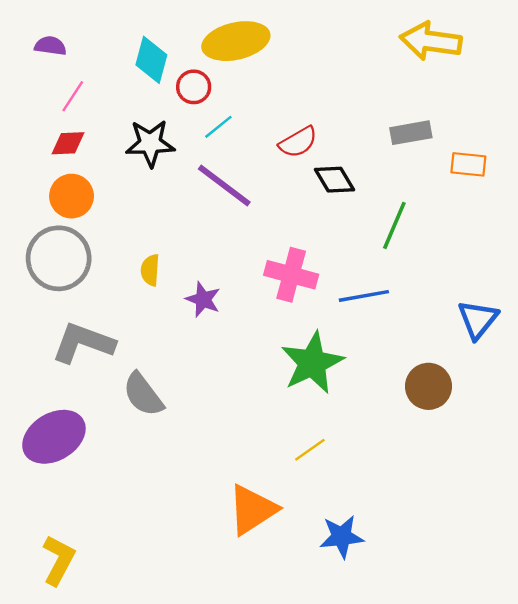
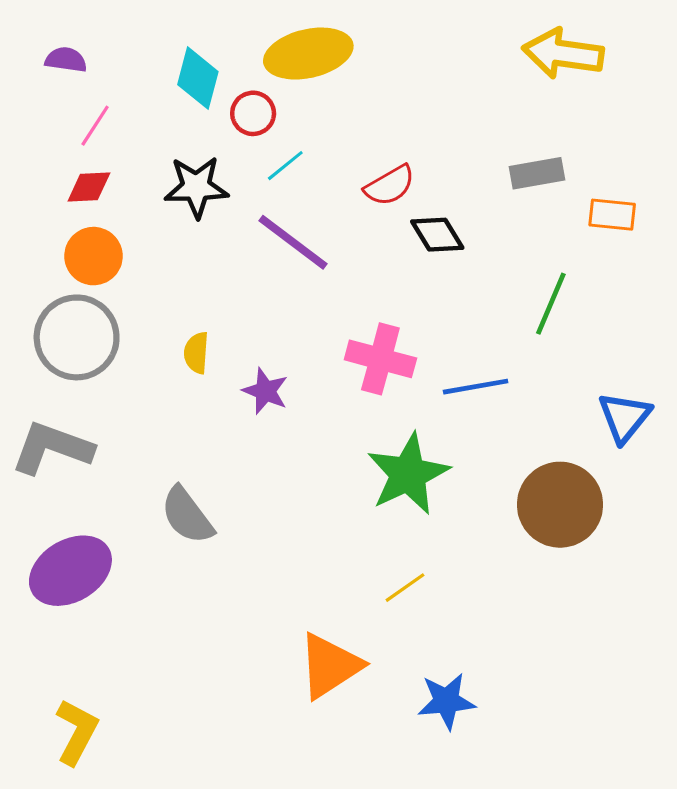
green line: (394, 225) -> (551, 304), moved
gray L-shape: (83, 343) -> (52, 448), moved
brown circle: (428, 386) -> (560, 505), size x1.4

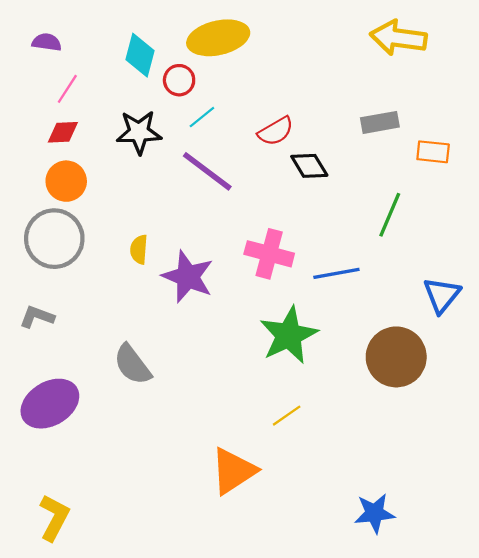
purple star: (265, 391) -> (188, 277), size x1.6
gray L-shape: (52, 448) -> (37, 317), size x0.6
blue star: (446, 701) -> (374, 513), moved

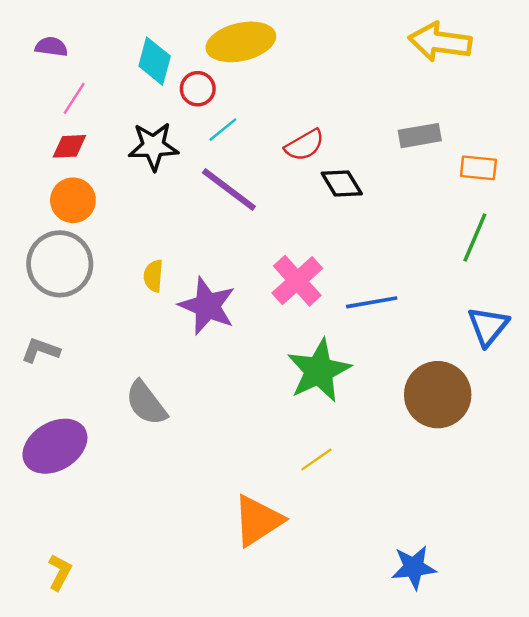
green line: (390, 215) -> (475, 237), moved
pink cross: (269, 254) -> (297, 281), turned 33
yellow L-shape: (54, 518) -> (60, 572), size x0.7

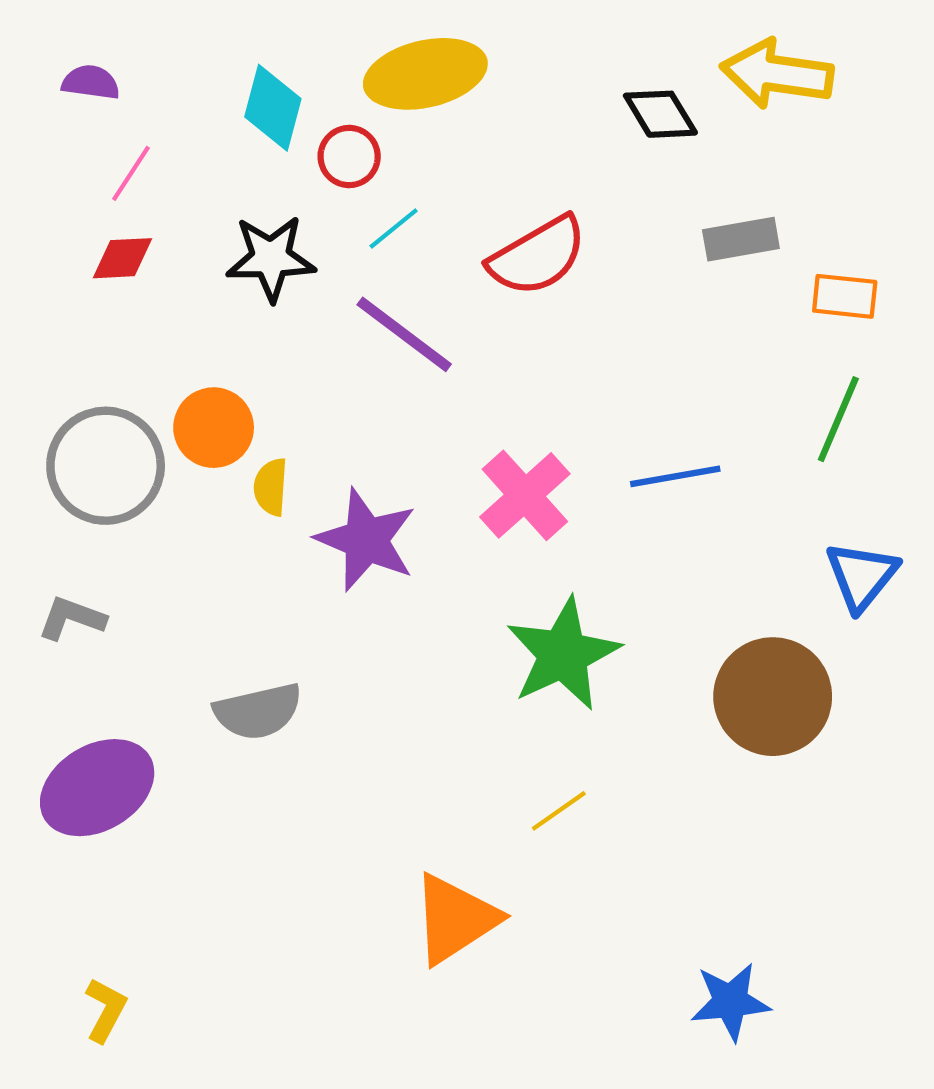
red semicircle: (304, 145) -> (538, 256), size x1.4
black diamond: (342, 183) -> (660, 114), moved
orange circle: (73, 200) -> (214, 428), moved
blue line: (372, 302) -> (675, 476), moved
gray semicircle: (146, 403) -> (258, 711), turned -66

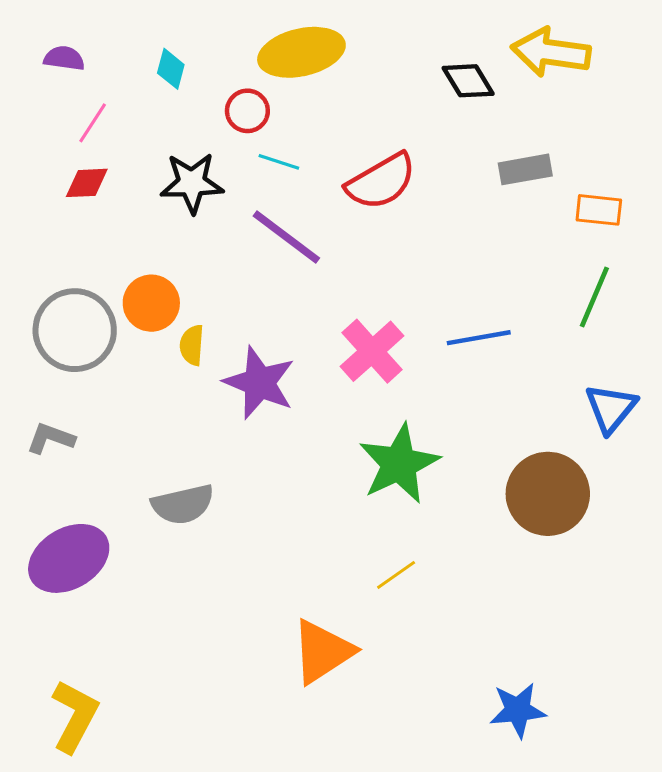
cyan diamond: (273, 108) -> (171, 69), moved, size x0.7
cyan line: (394, 229) -> (279, 162), turned 57
yellow L-shape: (106, 1010) -> (75, 716), size x1.6

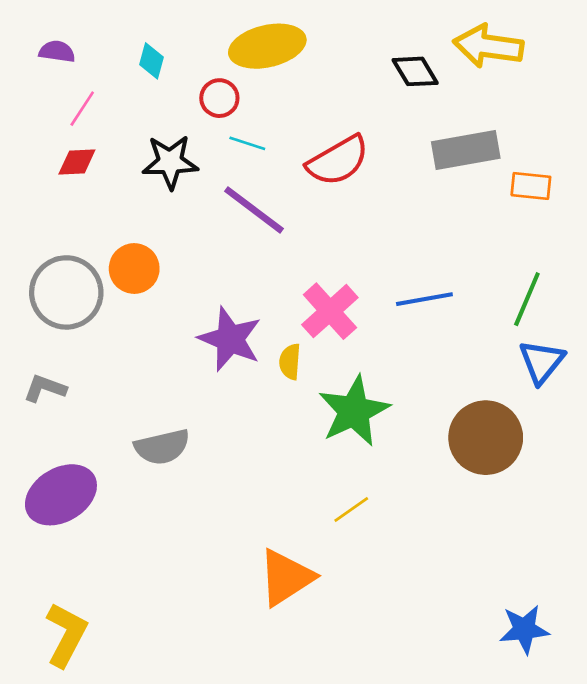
gray rectangle: (525, 169) -> (466, 150), size x1.4
green line: (594, 297) -> (527, 299), moved
yellow semicircle: (192, 345) -> (290, 362), moved
blue star: (518, 710) -> (524, 629), moved

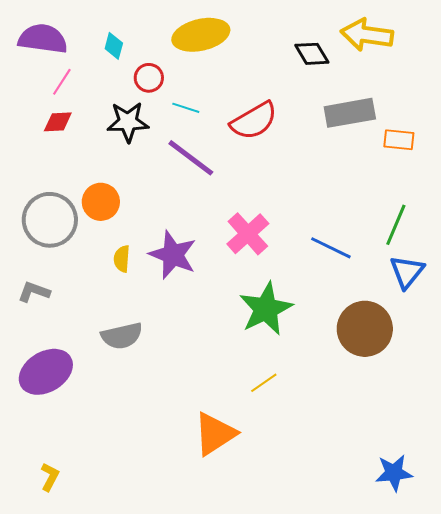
purple semicircle: (57, 51) -> (43, 39), size x1.8
red circle: (219, 98) -> (149, 78), moved
blue line: (424, 299) -> (331, 248), moved, turned 36
yellow semicircle: (290, 362) -> (122, 259), moved
yellow L-shape: (66, 635) -> (50, 477), size x0.6

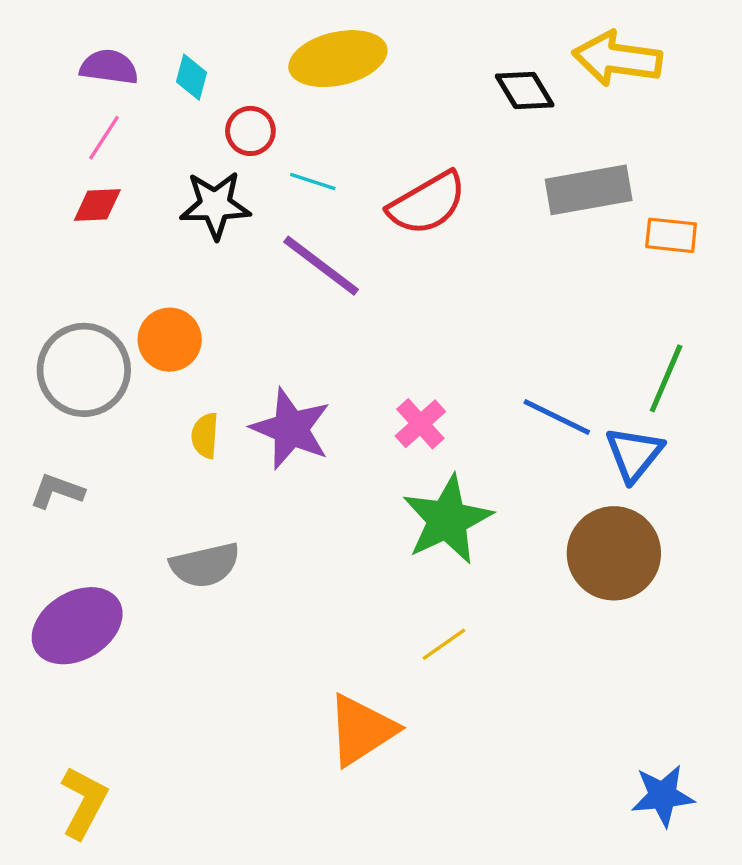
purple semicircle: (43, 39) -> (109, 67), moved, size x0.7
pink cross: (248, 234) -> (420, 424), moved, size x0.7
blue triangle: (407, 272) -> (634, 454), moved
yellow L-shape: (50, 477) -> (84, 802), size x1.5

